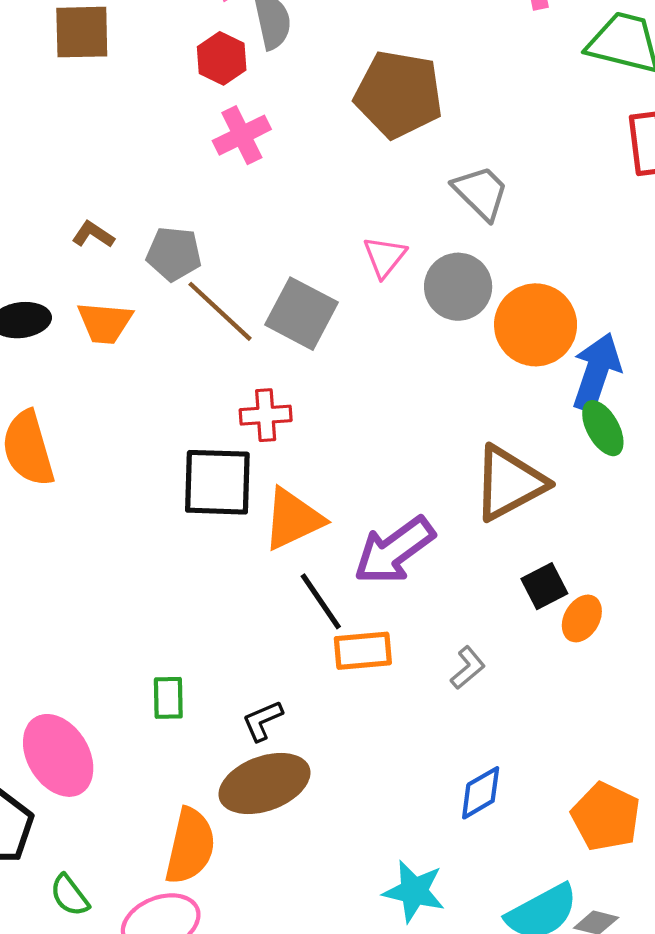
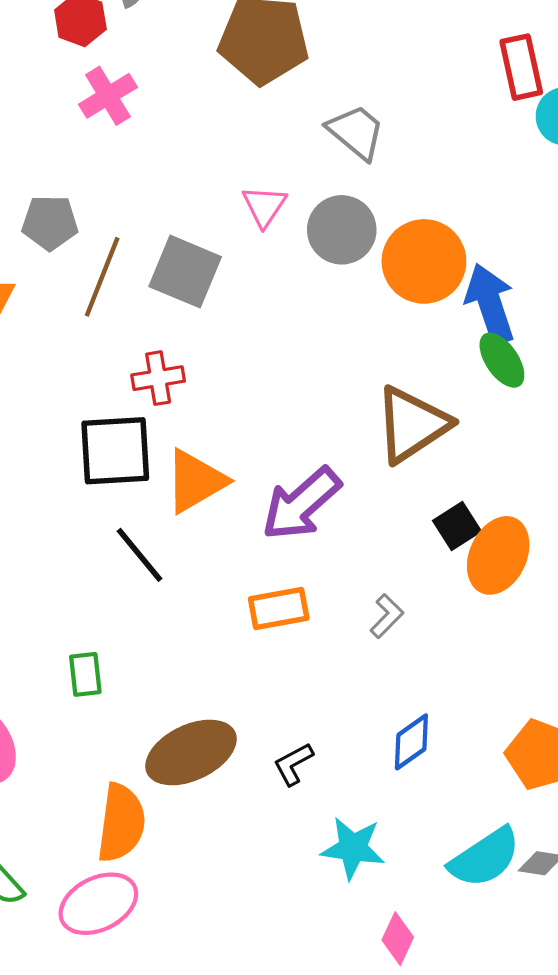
brown line: (220, 311) -> (102, 277), turned 74
blue arrow: (596, 372) -> (490, 304), turned -32
black line: (321, 601) -> (139, 555), moved
orange ellipse: (582, 618) -> (498, 555), size x1.6
black L-shape: (262, 721) -> (293, 764), moved

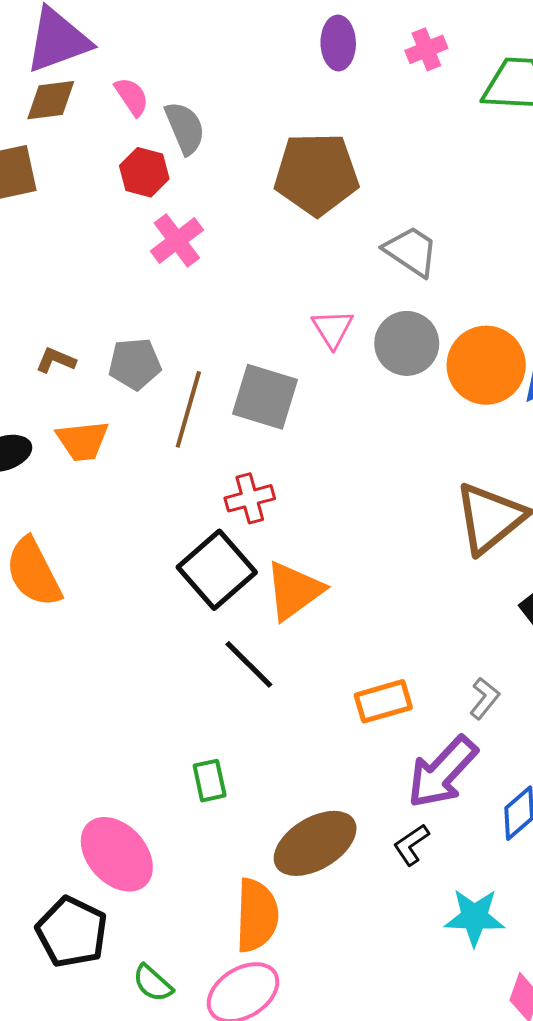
black square: (115, 451) -> (217, 570), turned -32
purple arrow: (301, 504) -> (442, 772), moved

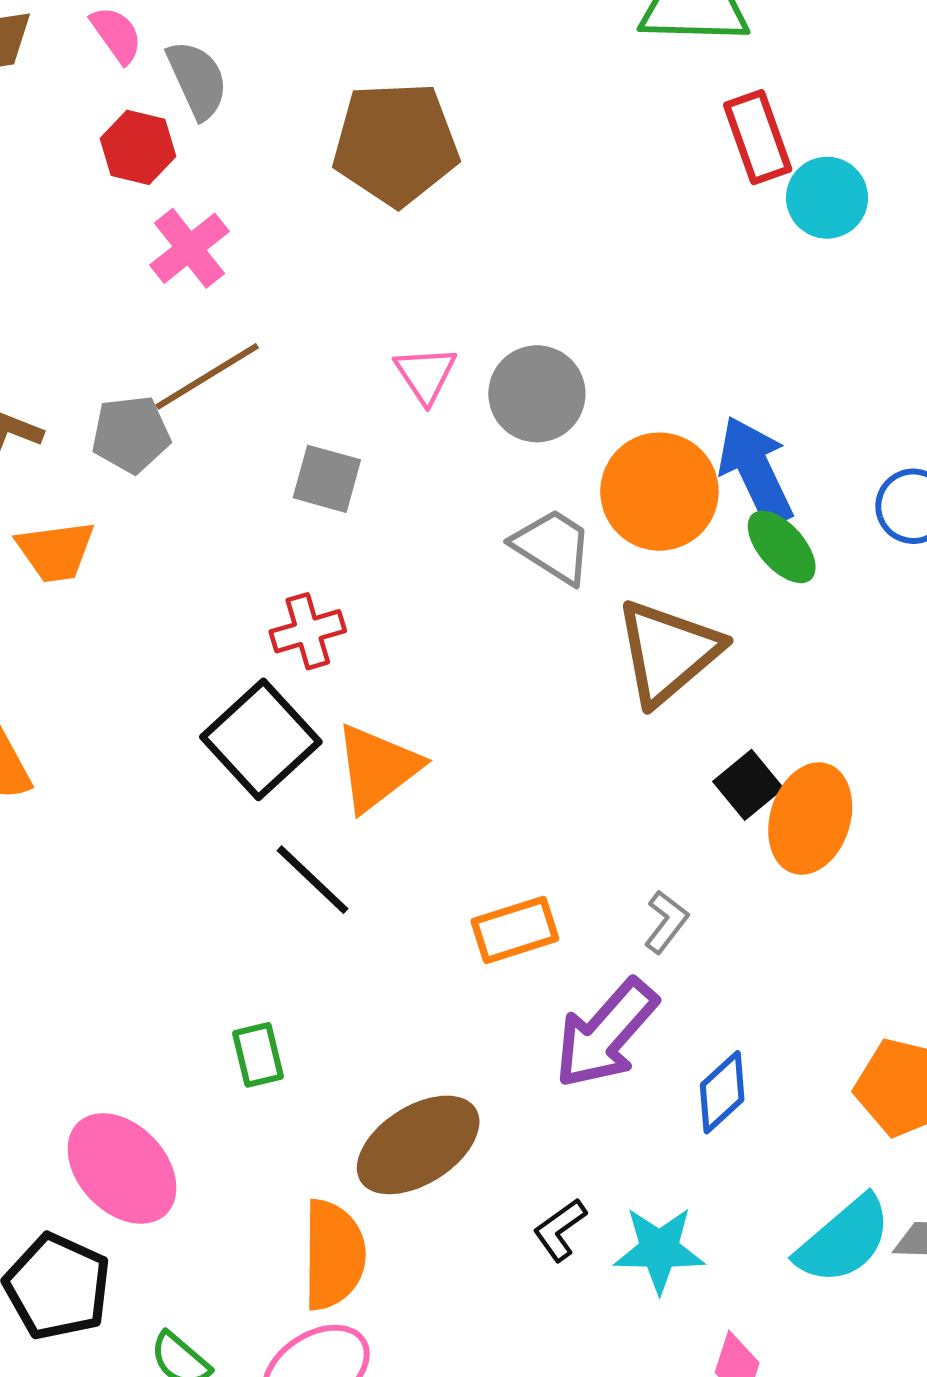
gray trapezoid: (411, 251) -> (553, 546), moved
orange circle: (486, 365) -> (659, 492), moved
gray square: (265, 397) -> (327, 479), size x0.7
brown line: (188, 409) -> (207, 376), moved, turned 44
black L-shape: (411, 845) -> (560, 1230), moved

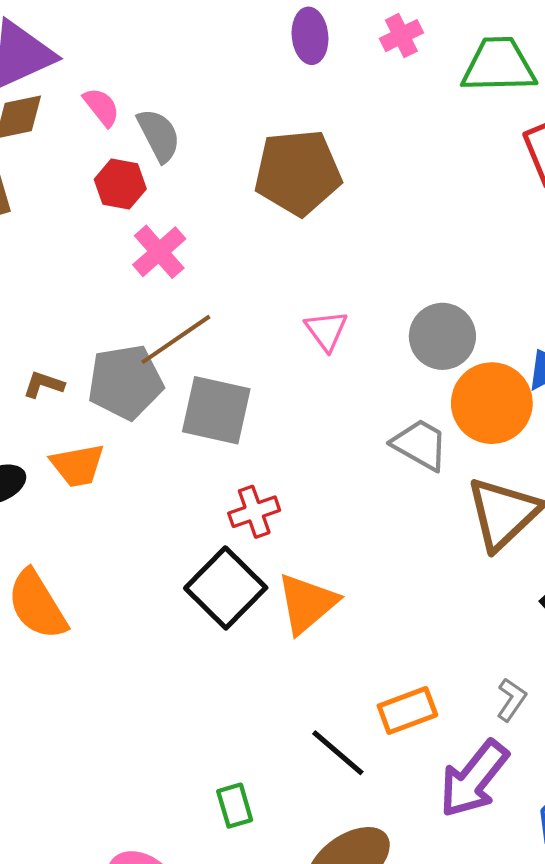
gray circle: (537, 394) -> (442, 336), moved
gray pentagon: (131, 434) -> (125, 382), size x1.4
gray square: (327, 479) -> (216, 410), moved, size x1.5
black line: (313, 880) -> (338, 753), moved

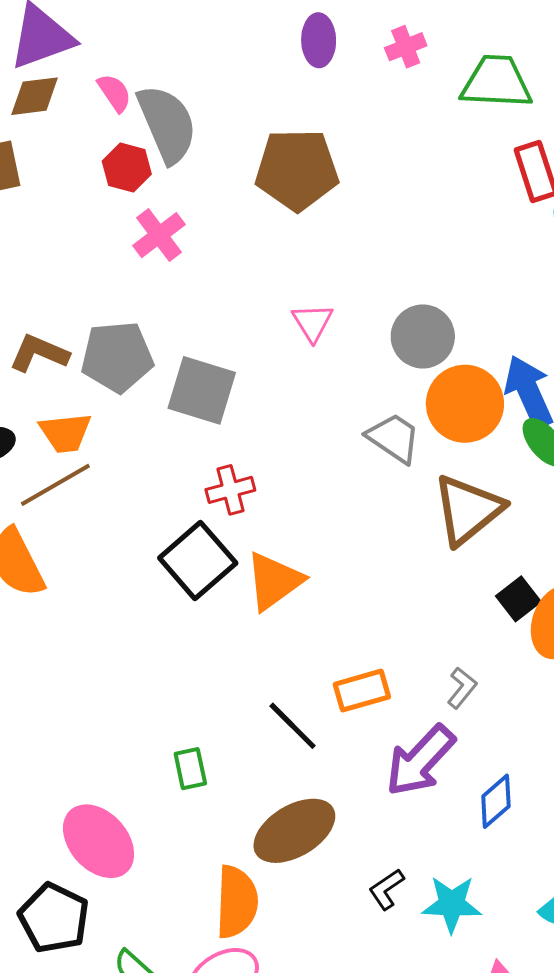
gray semicircle: (159, 135) -> (167, 124), size x1.5
brown line: (176, 339) -> (55, 485), moved
brown L-shape: (44, 385) -> (39, 353), size x1.5

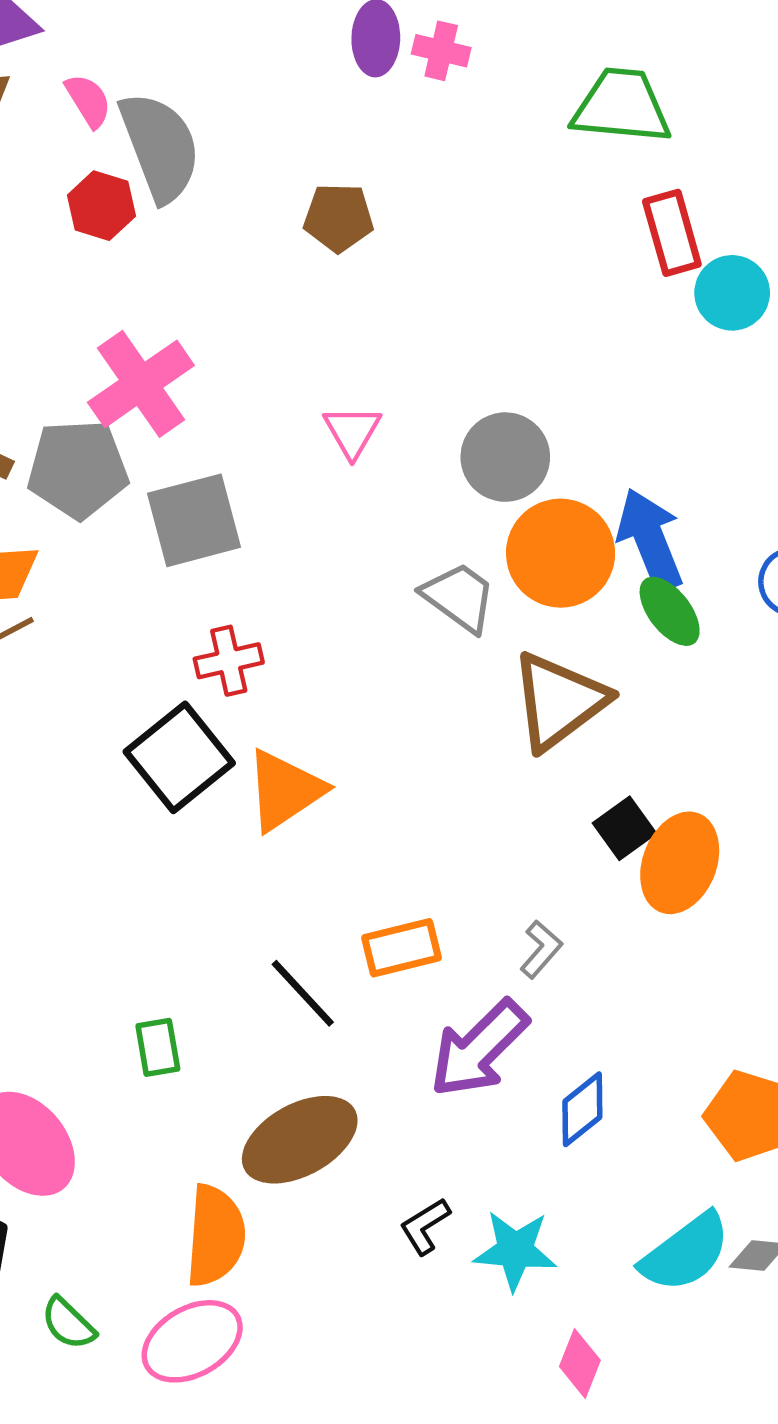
pink cross: (406, 47) -> (441, 51), moved, turned 33
brown pentagon: (297, 170) -> (339, 218), size x0.6
pink cross: (159, 235) -> (141, 384), moved, size x1.4
gray square: (202, 390) -> (194, 520), turned -34

